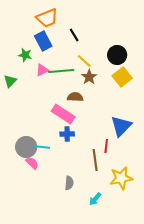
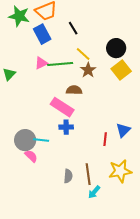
green star: (25, 55) -> (19, 16), moved, size x1.5
blue triangle: (121, 126) -> (123, 130), moved, size x0.7
brown line: (95, 160) -> (88, 174), moved

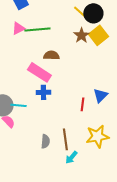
yellow line: (83, 54) -> (80, 12), moved
brown star: (88, 70) -> (81, 35), moved

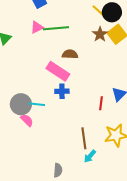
gray semicircle: (45, 141) -> (58, 170), moved

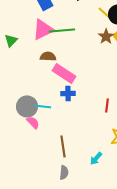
pink triangle: (37, 27) -> (43, 29), size x1.6
brown semicircle: (70, 54) -> (48, 56), moved
brown line: (84, 138) -> (63, 146), moved

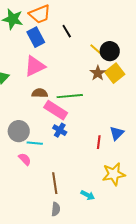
green line: (62, 30) -> (70, 96), moved
blue cross: (68, 93) -> (60, 130), turned 32
gray circle: (27, 106) -> (19, 131), moved
cyan arrow: (96, 158) -> (88, 195), turned -104

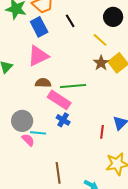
black circle: (110, 51) -> (113, 17), moved
pink semicircle: (25, 159) -> (28, 140), moved

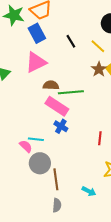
black line: (70, 21) -> (71, 41), moved
brown semicircle: (43, 83) -> (51, 85), moved
gray circle: (22, 121) -> (40, 163), moved

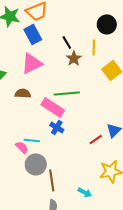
yellow line: (98, 46) -> (94, 47), turned 49
brown star: (99, 69) -> (74, 58), moved
brown semicircle: (51, 85) -> (23, 93), moved
red line: (100, 138) -> (96, 139), turned 48

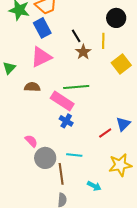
cyan line: (32, 140) -> (74, 155), moved

